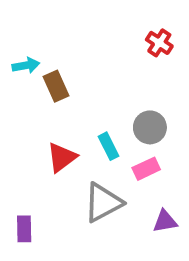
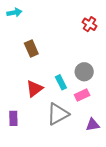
cyan arrow: (26, 65) -> (14, 13), moved
purple rectangle: (24, 229) -> (13, 118), moved

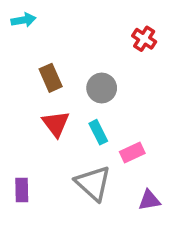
gray circle: (84, 72) -> (102, 88), moved
red triangle: (34, 89) -> (56, 124), moved, turned -30
gray triangle: (58, 114) -> (93, 183), turned -50

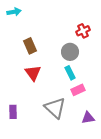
red cross: (144, 39) -> (83, 31), moved, turned 32
gray circle: (102, 88) -> (70, 52), moved
cyan rectangle: (98, 132) -> (70, 73), moved

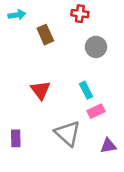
red cross: (83, 31) -> (80, 14), moved, turned 32
brown rectangle: (30, 46) -> (45, 35), moved
gray circle: (70, 52) -> (96, 47), moved

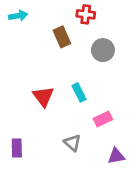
brown rectangle: (45, 35) -> (62, 37), moved
cyan rectangle: (86, 90) -> (79, 92), moved
gray triangle: (68, 133) -> (72, 143), size x0.6

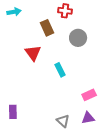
red triangle: (43, 96) -> (33, 53), moved
pink rectangle: (103, 119) -> (89, 95), moved
gray triangle: (72, 143) -> (63, 121), moved

